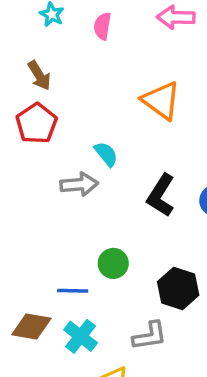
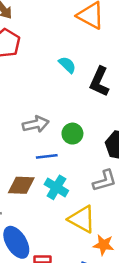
cyan semicircle: (106, 154) -> (67, 65), moved
gray arrow: (79, 184) -> (36, 124), moved

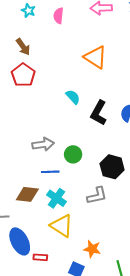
yellow triangle: (82, 219) -> (62, 226), moved

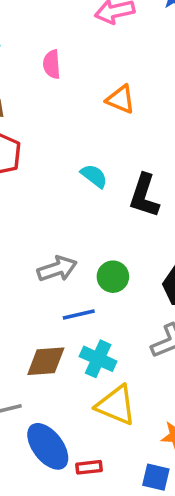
pink semicircle: (58, 16) -> (52, 64), moved
orange triangle: (95, 57) -> (121, 99), size x0.7

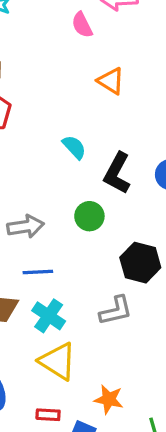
pink semicircle: (52, 64) -> (82, 25), moved, turned -32
green circle: (113, 277) -> (89, 216), moved
red rectangle: (89, 467) -> (48, 415), moved

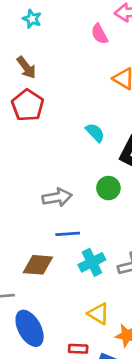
cyan cross: (49, 316) -> (92, 262), moved, turned 30
yellow triangle: (58, 361) -> (99, 314), moved, size x0.7

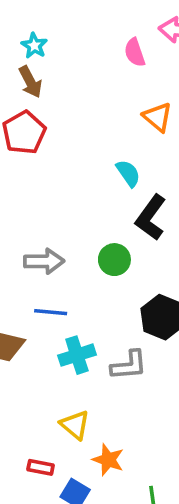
cyan star: (32, 19) -> (34, 46), moved
cyan semicircle: (95, 133) -> (128, 173), moved

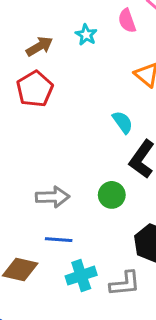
cyan star: (34, 46) -> (86, 35), moved
brown arrow: (30, 82) -> (40, 46), turned -92

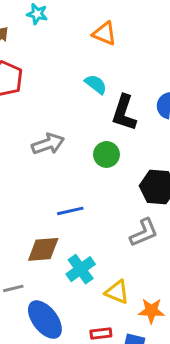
gray arrow: (53, 197) -> (48, 144), moved
cyan cross: (81, 276) -> (81, 269), moved

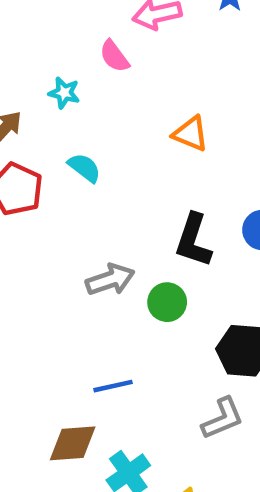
orange triangle: (104, 34) -> (191, 134), moved
cyan semicircle: (96, 84) -> (84, 168), moved
gray arrow: (48, 144) -> (110, 280), moved

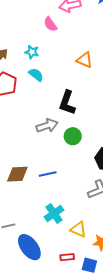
cyan star: (64, 93) -> (32, 52), moved
black L-shape: (193, 240) -> (67, 103), moved
brown diamond: (73, 443) -> (17, 174), moved

